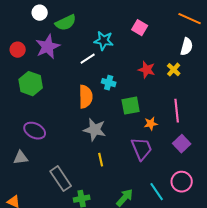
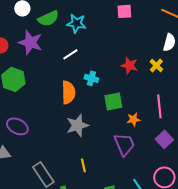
pink square: (140, 28) -> (124, 11), moved, turned -35
cyan star: (104, 41) -> (76, 23), moved
purple star: (48, 47) -> (30, 42), turned -30
gray star: (95, 130) -> (77, 125), turned -30
yellow line: (101, 160) -> (83, 165), moved

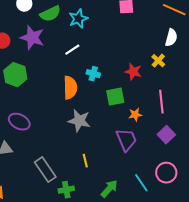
cyan star: (76, 23) -> (78, 19), turned -30
red star: (129, 65) -> (133, 72), moved
gray star: (77, 125) -> (79, 121), turned 30

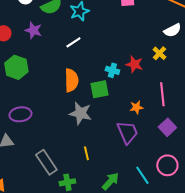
purple star: (32, 38) -> (33, 30), size x0.7
white semicircle: (171, 38) -> (172, 30), turned 48
cyan cross: (93, 74) -> (112, 70), moved
green square: (115, 97) -> (99, 89), moved
purple ellipse: (19, 122) -> (20, 114), turned -35

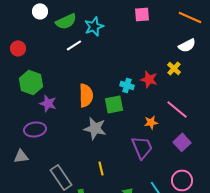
purple star: (33, 30) -> (48, 103), moved
white line: (73, 42) -> (74, 45), moved
pink line: (162, 94) -> (177, 109), turned -45

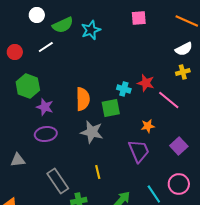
white line: (74, 45) -> (46, 47), moved
yellow cross: (174, 68) -> (183, 72), moved, turned 32
pink line: (177, 109) -> (169, 100), moved
purple ellipse: (35, 129) -> (46, 134), moved

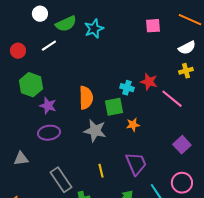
pink square: (139, 18) -> (153, 26), moved
orange star: (148, 126) -> (133, 125), moved
purple trapezoid: (139, 151) -> (136, 164), moved

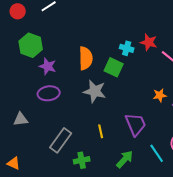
green square: (114, 107) -> (114, 67), turned 36
orange star: (133, 125) -> (160, 95), moved
gray rectangle: (61, 180) -> (61, 140), turned 70

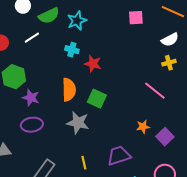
red star: (149, 42) -> (93, 64), moved
cyan cross: (127, 48) -> (72, 50), moved
purple trapezoid: (136, 124) -> (119, 156), turned -85

